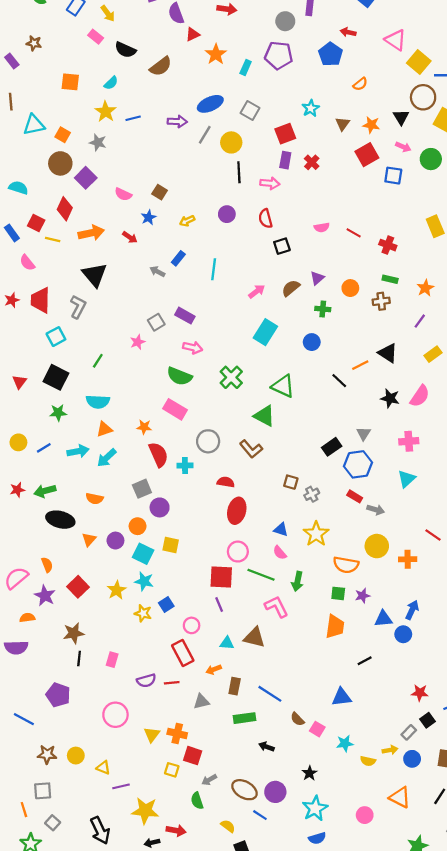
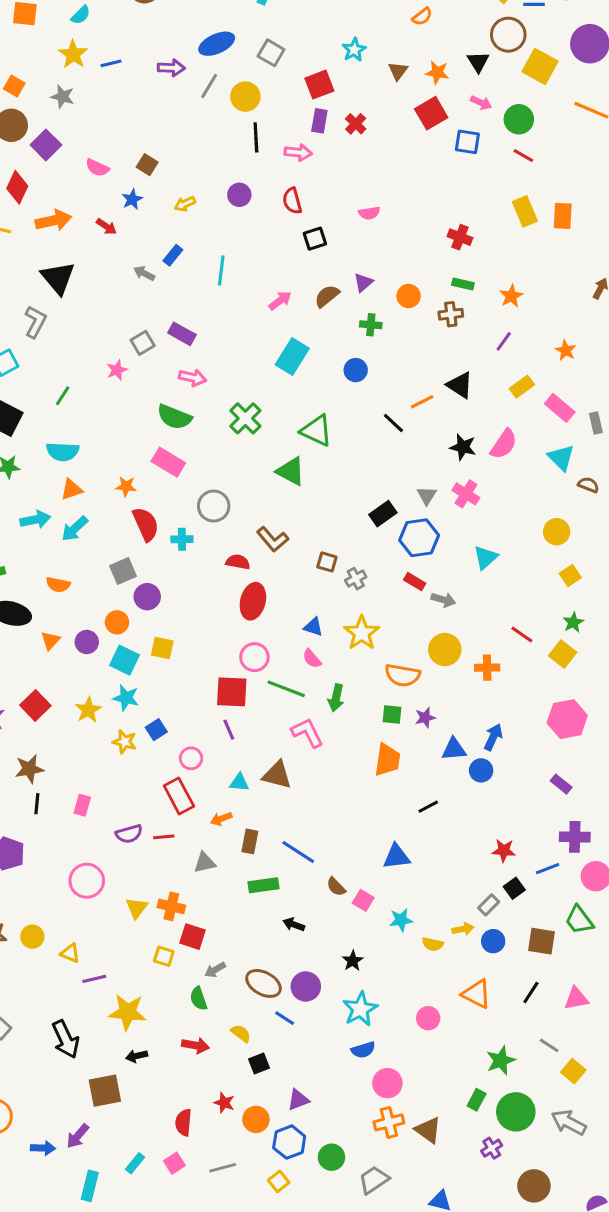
red line: (354, 233) -> (523, 156), moved
pink cross: (409, 441) -> (466, 494), moved, turned 36
brown L-shape: (251, 449) -> (273, 539), moved
red arrow: (176, 831) -> (196, 1045), moved

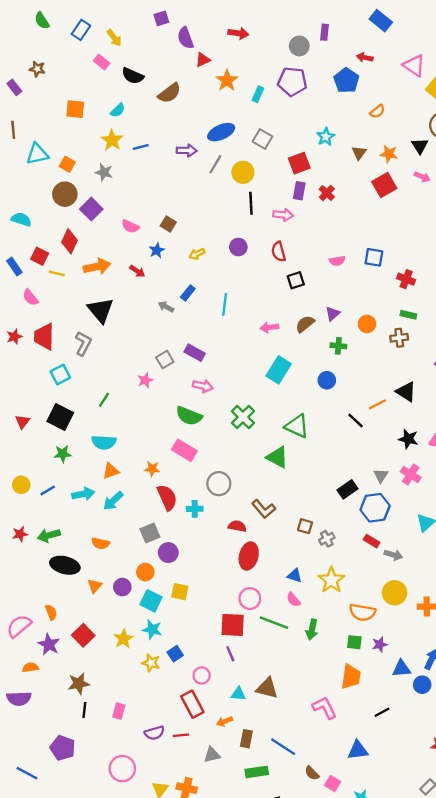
blue square: (467, 142) -> (374, 257), moved
pink arrow: (280, 301) -> (269, 327), turned -150
pink L-shape: (307, 733) -> (325, 708), moved

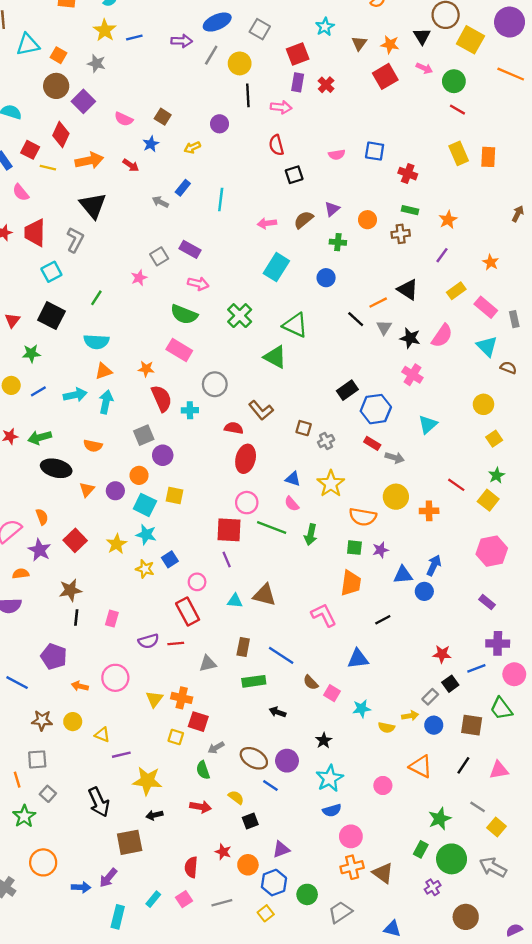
purple circle: (238, 247) -> (220, 124), moved
green star: (63, 454) -> (31, 353), moved
gray triangle: (381, 476) -> (384, 327), moved
cyan arrow: (113, 501) -> (106, 402), turned 145
orange arrow: (225, 721) -> (80, 686), moved, turned 35

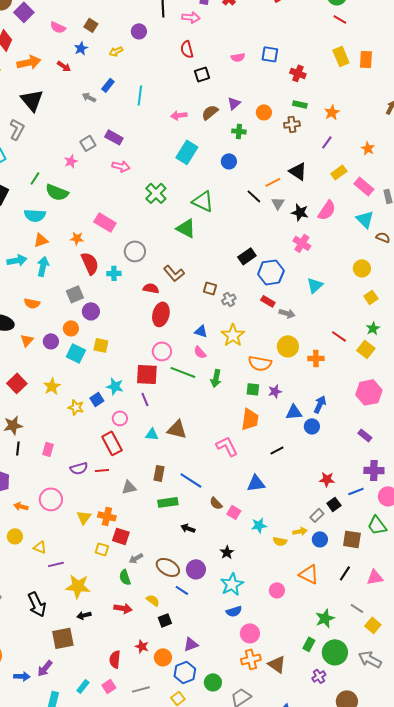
green semicircle: (184, 314) -> (57, 192), moved
cyan star: (146, 535) -> (115, 386), moved

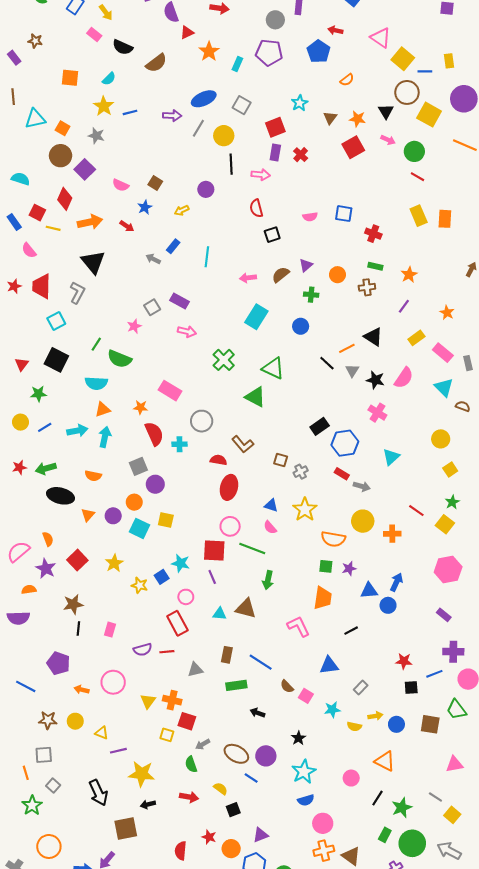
green arrow: (216, 378) -> (268, 580), moved
black square: (334, 504) -> (411, 687), turned 32
gray rectangle: (317, 515) -> (361, 687), moved
black line: (345, 573) -> (377, 798), moved

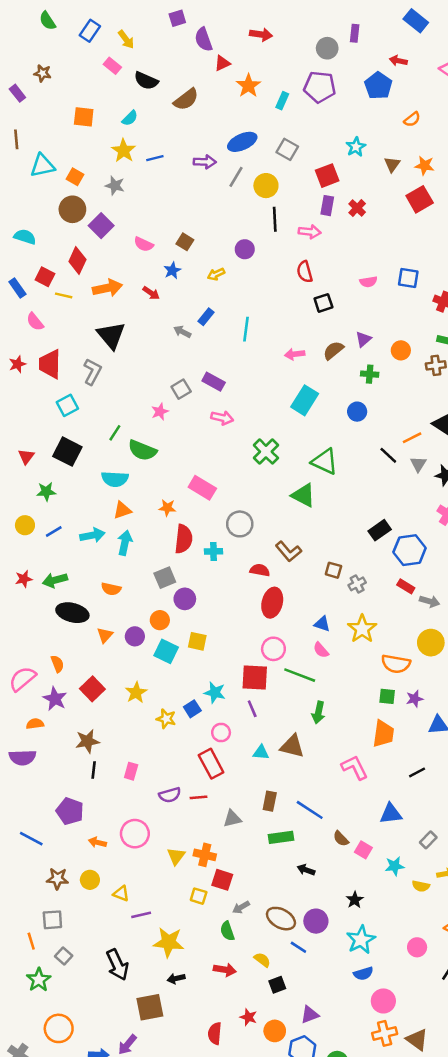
red semicircle: (154, 434) -> (184, 539), turned 30

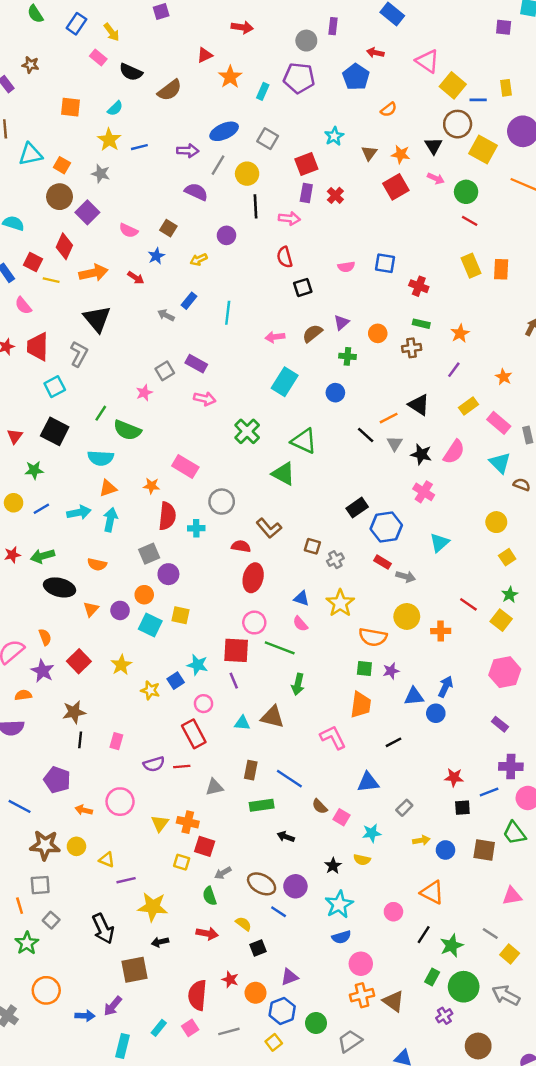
purple semicircle: (204, 39) -> (196, 192), moved, turned 135
brown star: (57, 879) -> (45, 845), size x1.4
yellow semicircle: (421, 886) -> (362, 860), moved
red semicircle: (215, 1033) -> (197, 995), size x1.4

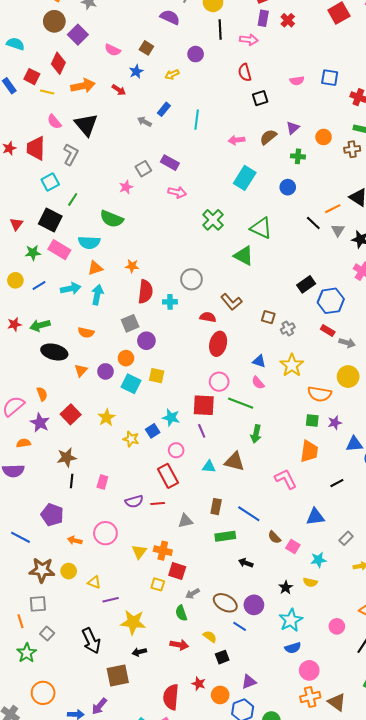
pink semicircle: (23, 306) -> (54, 122), moved
green line: (101, 413) -> (73, 199), moved
pink rectangle: (185, 466) -> (59, 250), moved

